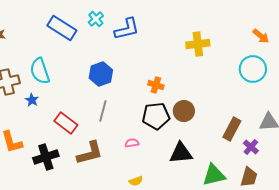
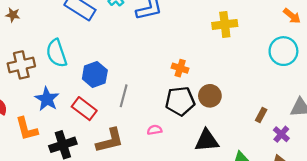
blue hexagon: (101, 74) -> (95, 75), moved
blue star: (32, 100) -> (47, 99), moved, size x1.6
brown rectangle: (232, 129) -> (261, 115), size x0.6

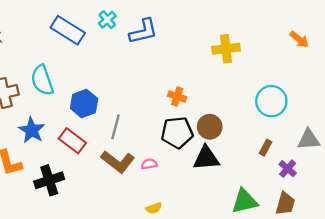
cyan circle: (283, 51) -> (271, 101), moved
brown L-shape: (110, 141) -> (118, 162), moved, turned 52
black triangle: (207, 141) -> (206, 158), moved

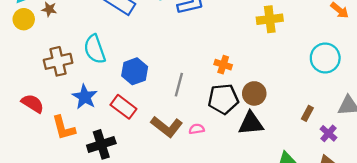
cyan circle: (271, 101) -> (325, 58), moved
gray line: (115, 127) -> (179, 85), moved

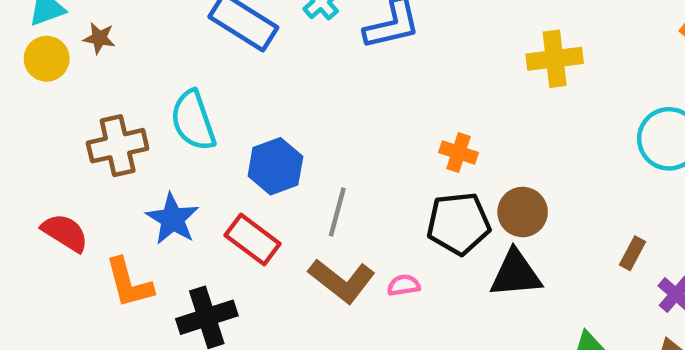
gray line: (179, 85) -> (337, 212), moved

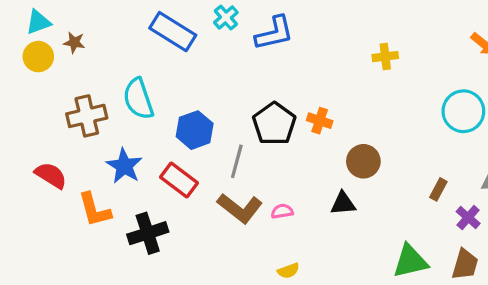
yellow cross: (555, 59) -> (385, 57), size x0.7
black pentagon: (459, 223) -> (274, 124), moved, turned -30
black triangle: (516, 274) -> (343, 203), moved, size x0.7

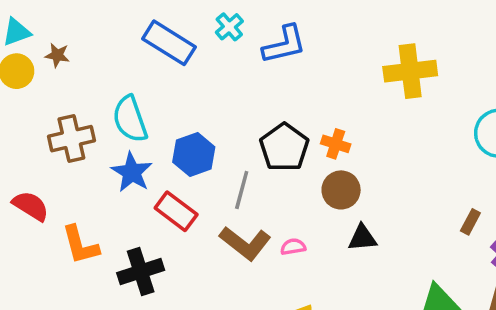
yellow cross: (385, 57) -> (410, 71), size x1.8
brown circle: (363, 161) -> (341, 190), moved
blue star: (124, 166) -> (132, 172), moved

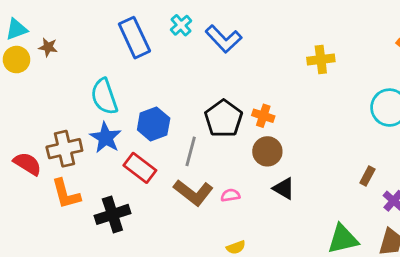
blue rectangle: (169, 43) -> (134, 38), turned 33
blue L-shape: (284, 45) -> (224, 39), turned 60
yellow cross: (410, 71) -> (321, 60), size x0.7
brown cross: (71, 139) -> (64, 149), moved
black triangle: (362, 238) -> (284, 188), turned 35

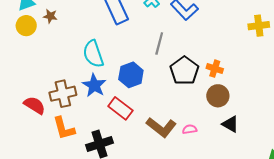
gray line: (191, 151) -> (159, 43), moved

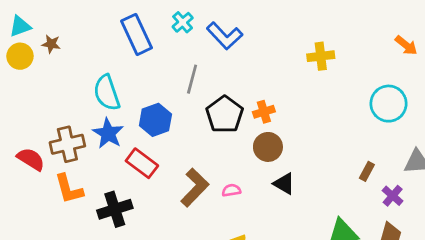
orange cross: (215, 69) -> (264, 112), turned -35
brown L-shape: (161, 127) -> (195, 188), turned -84

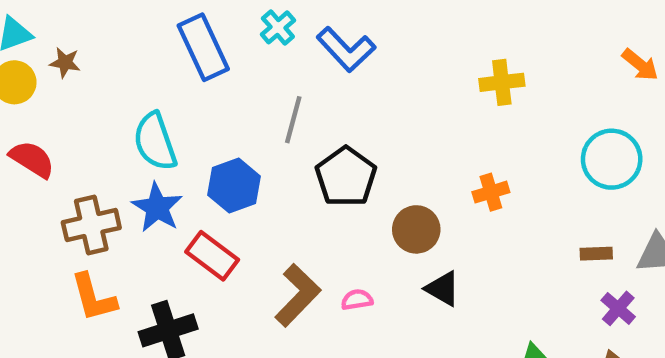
orange cross: (264, 112) -> (491, 192), moved
red semicircle: (31, 159) -> (32, 159), moved
brown rectangle: (367, 171) -> (596, 254), moved, turned 60

